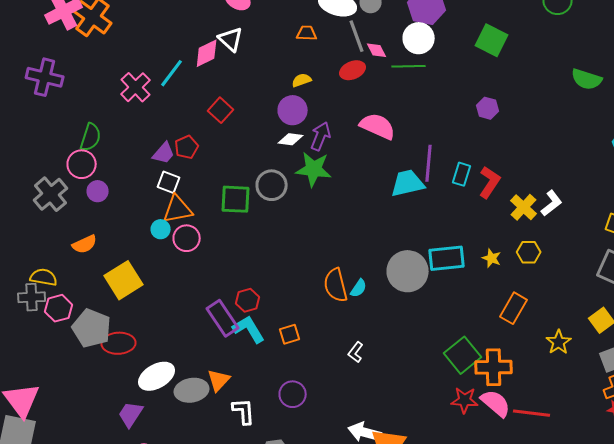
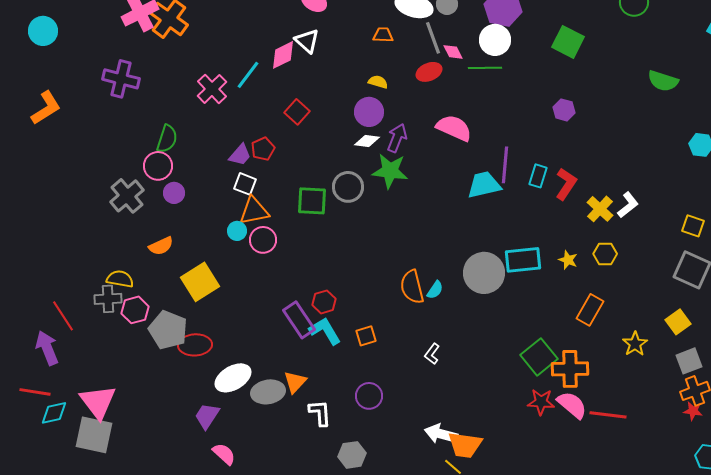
yellow semicircle: (302, 80) -> (378, 82), turned 36

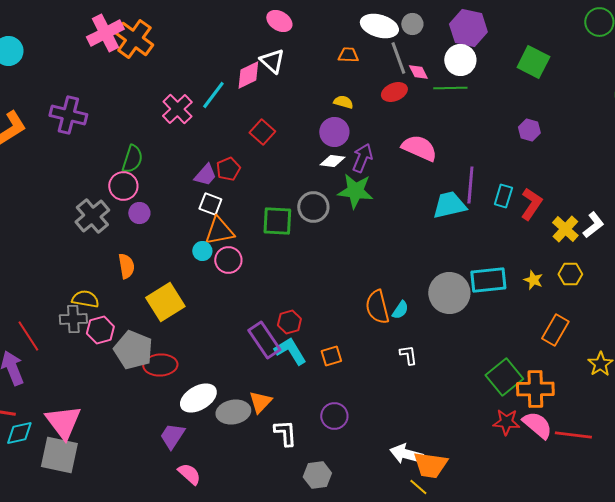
purple cross: (121, 79) -> (68, 115), moved
orange semicircle: (161, 246) -> (126, 266), turned -75
white L-shape: (432, 354) -> (408, 355), moved, turned 135

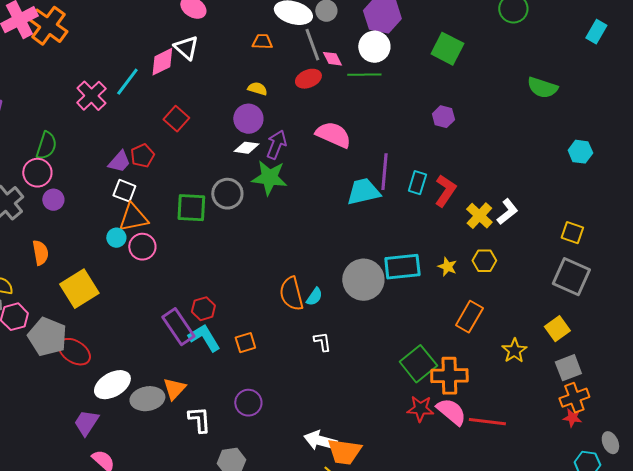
red ellipse: (160, 365) -> (74, 352), turned 36

